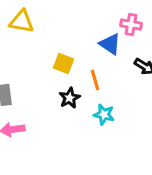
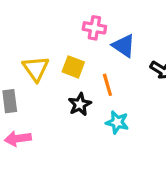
yellow triangle: (22, 22) -> (36, 69), moved, turned 45
pink cross: (131, 25) -> (94, 28), moved

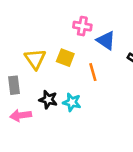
black star: (80, 104) -> (48, 100), moved, turned -30
cyan star: (117, 122) -> (72, 102), moved

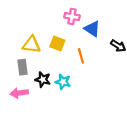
yellow triangle: (35, 59) -> (31, 45), turned -48
gray rectangle: (14, 85) -> (22, 67), moved

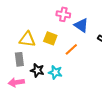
orange line: (81, 56) -> (71, 49), turned 64

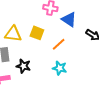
cyan star: (55, 72) -> (60, 68), moved

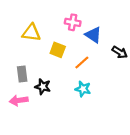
yellow triangle: (13, 34) -> (31, 33), moved

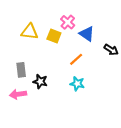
pink cross: (73, 22) -> (68, 22), turned 32
yellow square: (58, 50) -> (54, 36), moved

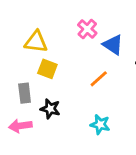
yellow square: (54, 36) -> (47, 69), moved
cyan star: (77, 84) -> (100, 124), moved

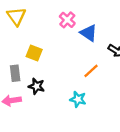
yellow triangle: (36, 42) -> (16, 16), moved, turned 48
orange line: (99, 79) -> (91, 71), moved

